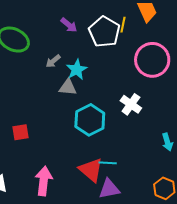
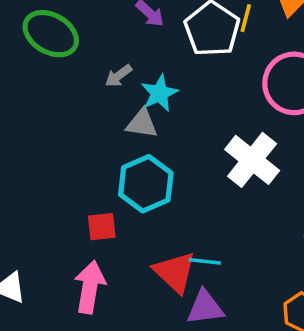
white cross: (131, 104) -> (252, 160), size x1.4
cyan hexagon: (90, 120) -> (146, 184), moved
red square: (20, 132) -> (102, 227), moved

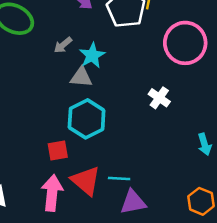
white cross: (252, 160) -> (159, 98), size x0.6
cyan line: (205, 261) -> (119, 178), moved
red triangle: (175, 272) -> (86, 181), moved

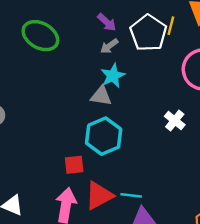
gray arrow: (63, 45) -> (109, 46), moved
red triangle: (86, 181) -> (99, 195), turned 48

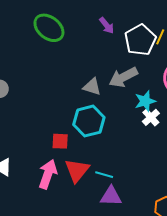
gray arrow: (109, 46) -> (123, 77), moved, size x1.8
cyan star: (113, 76) -> (145, 101), moved
red triangle: (99, 195) -> (77, 170), turned -32

